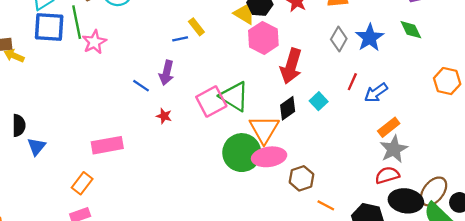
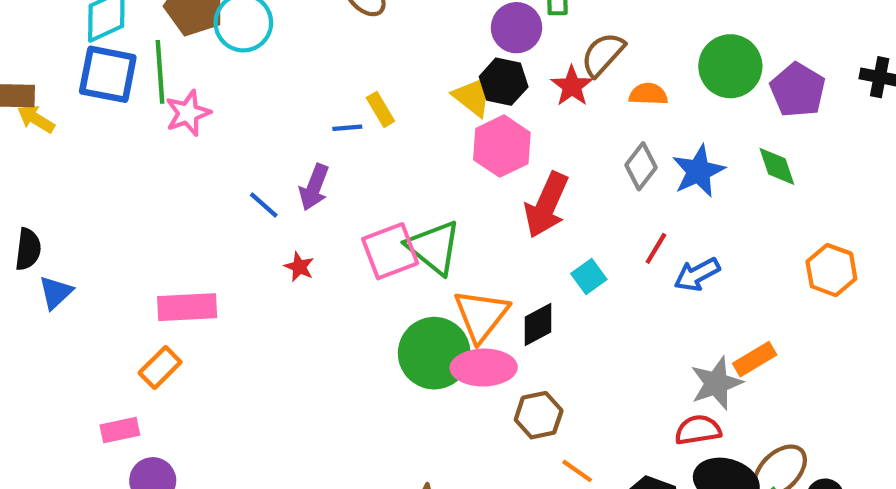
black diamond: (288, 108) -> (538, 324), moved
orange rectangle: (389, 127) -> (755, 359), moved
orange rectangle: (82, 183) -> (160, 367), moved

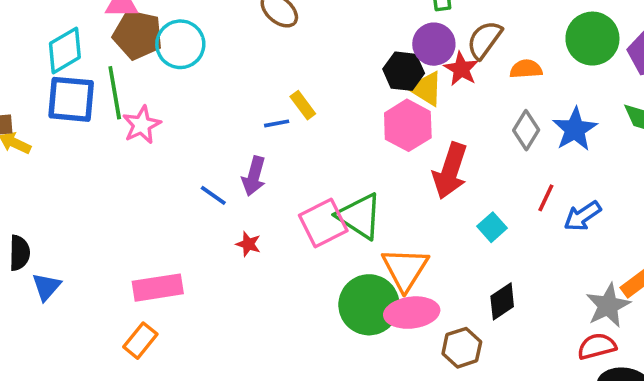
purple circle: (517, 28) -> (434, 44), moved
yellow triangle: (473, 96) -> (426, 89), moved
black diamond: (538, 324) -> (502, 301), moved

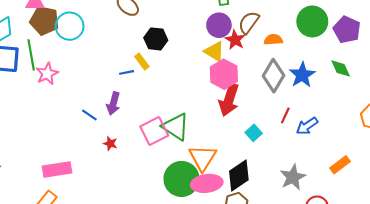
black hexagon: (404, 71) -> (156, 39), moved
pink hexagon: (408, 125) -> (224, 74), moved
gray diamond: (526, 130) -> (274, 76), size x1.4
black diamond: (502, 301) -> (239, 176), moved, size x1.4
gray star: (608, 306) -> (293, 177), moved

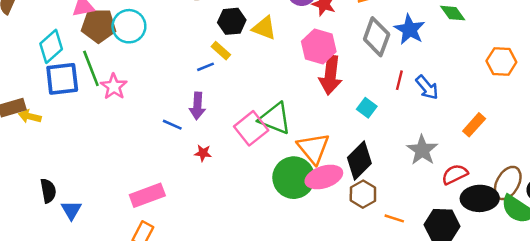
yellow triangle: (214, 51) -> (264, 28), moved
blue arrow: (307, 126) -> (427, 88), turned -85

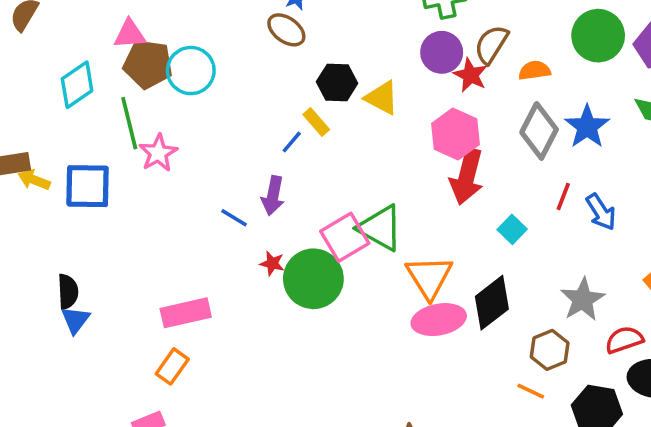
blue line: (206, 67) -> (292, 142), turned -35
blue square: (62, 79) -> (88, 186), moved
green circle: (294, 178) -> (313, 279), moved
black semicircle: (48, 191) -> (68, 292), moved
brown hexagon: (363, 194) -> (550, 350), moved

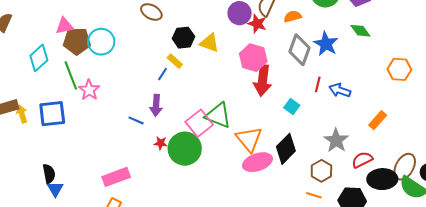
yellow arrow: (34, 180) -> (22, 114), turned 60
blue arrow: (601, 212) -> (340, 90), turned 150

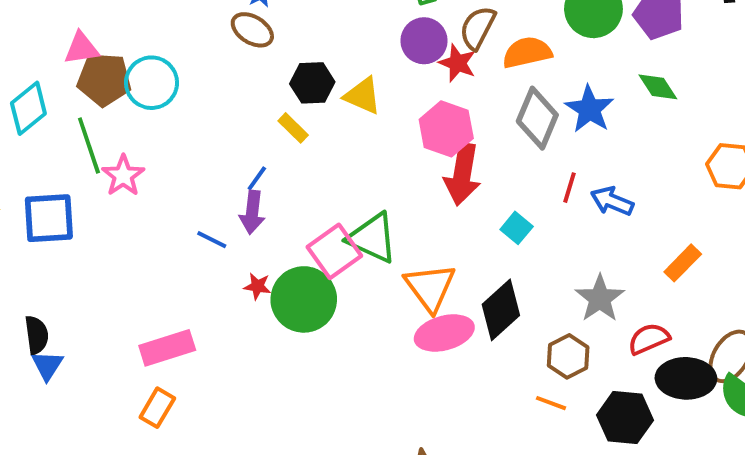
orange semicircle: (293, 16) -> (527, 52), size x1.4
blue line: (163, 74) -> (257, 178), moved

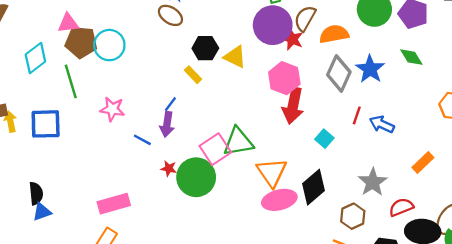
purple circle: (424, 41) -> (273, 25), size x1.4
pink star: (123, 176) -> (112, 109), moved, turned -30
green triangle: (372, 238) -> (238, 142), turned -36
blue triangle: (47, 365) -> (42, 212), turned 36

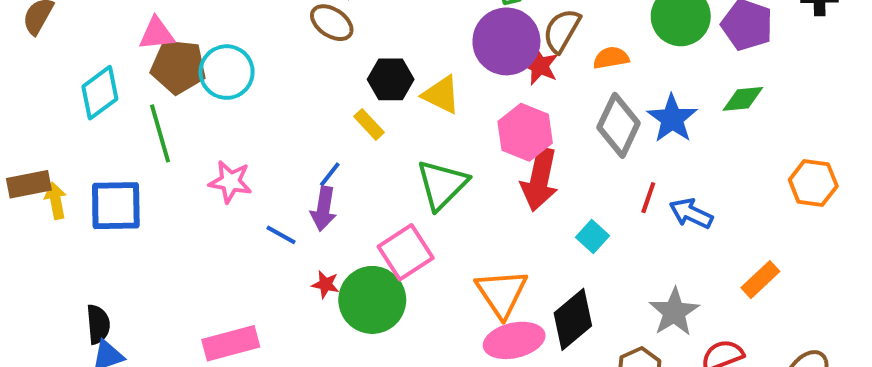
orange semicircle: (334, 34) -> (611, 58), size x0.7
green diamond: (411, 57) -> (743, 99), turned -65
green triangle: (238, 142) -> (442, 185), moved, turned -36

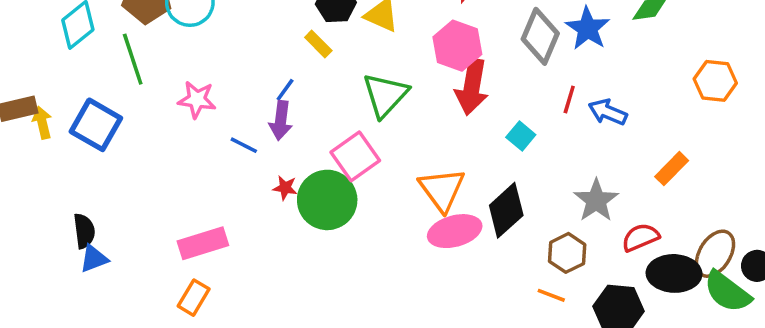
blue square: (116, 206) -> (96, 125), turned 33

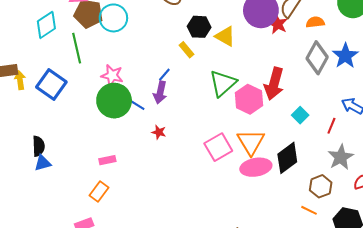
pink hexagon: (457, 46) -> (249, 99), moved
red line: (569, 100) -> (331, 126), moved
pink square: (355, 156) -> (218, 147), moved
green circle: (327, 200) -> (114, 101), moved
pink rectangle: (203, 243) -> (107, 160), size x0.6

